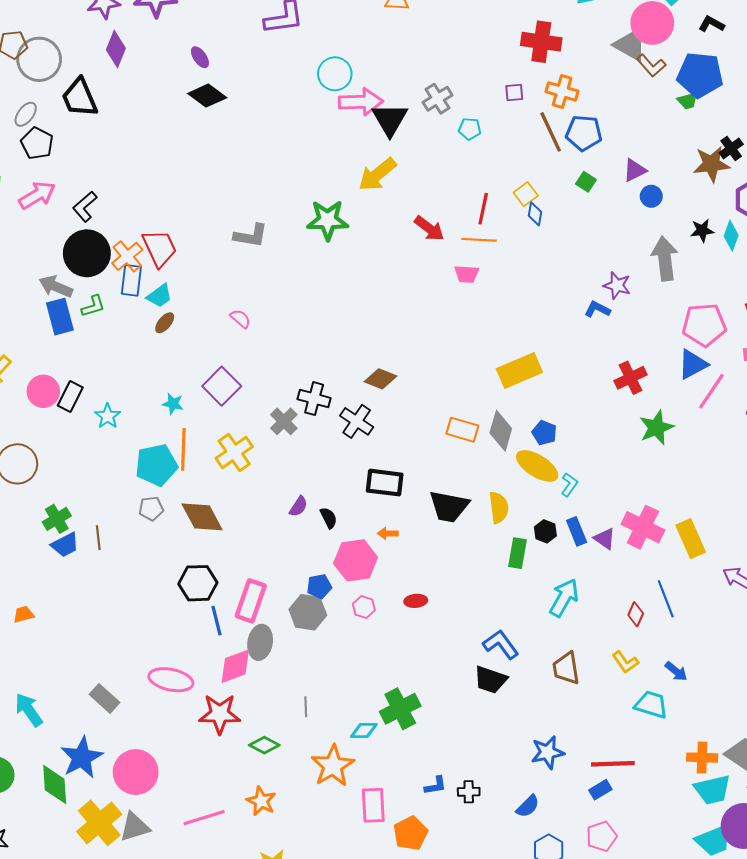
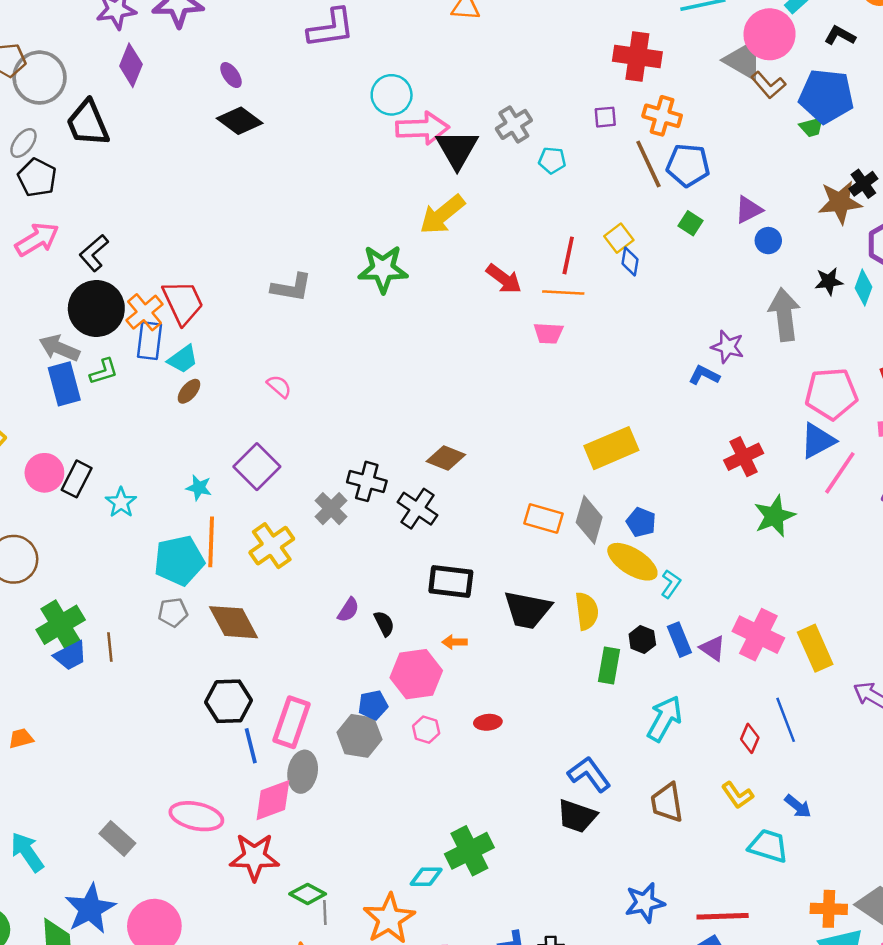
green cross: (57, 519) -> (61, 625), size x1.4
gray line: (306, 707) -> (325, 913), moved

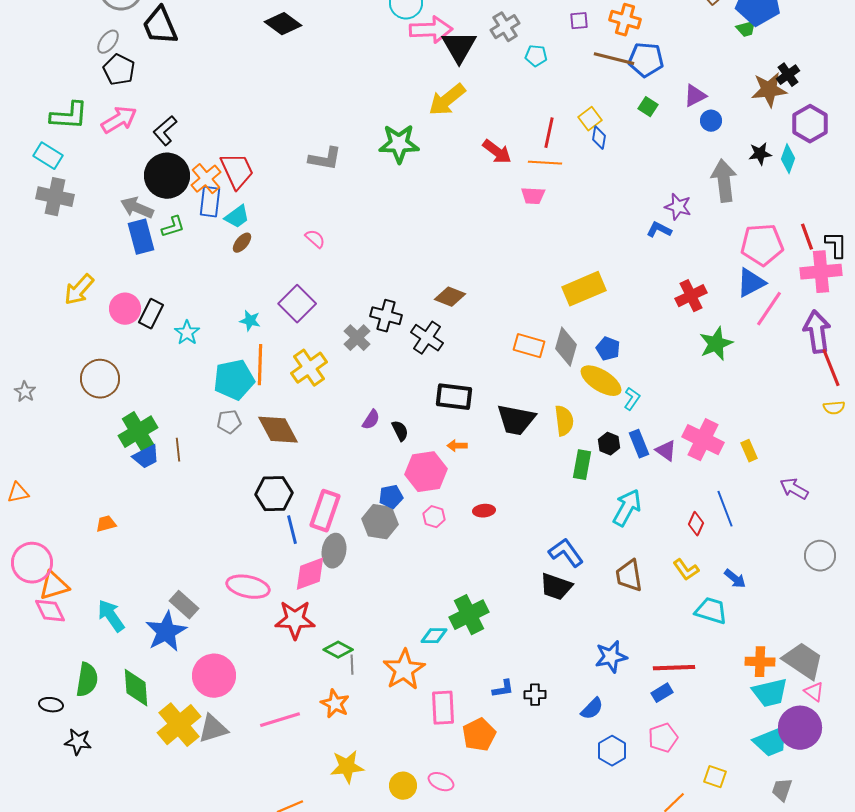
brown line: (648, 164) -> (614, 59), turned -51
yellow rectangle: (815, 648) -> (749, 451), size x0.6
blue star: (90, 909) -> (166, 632), moved

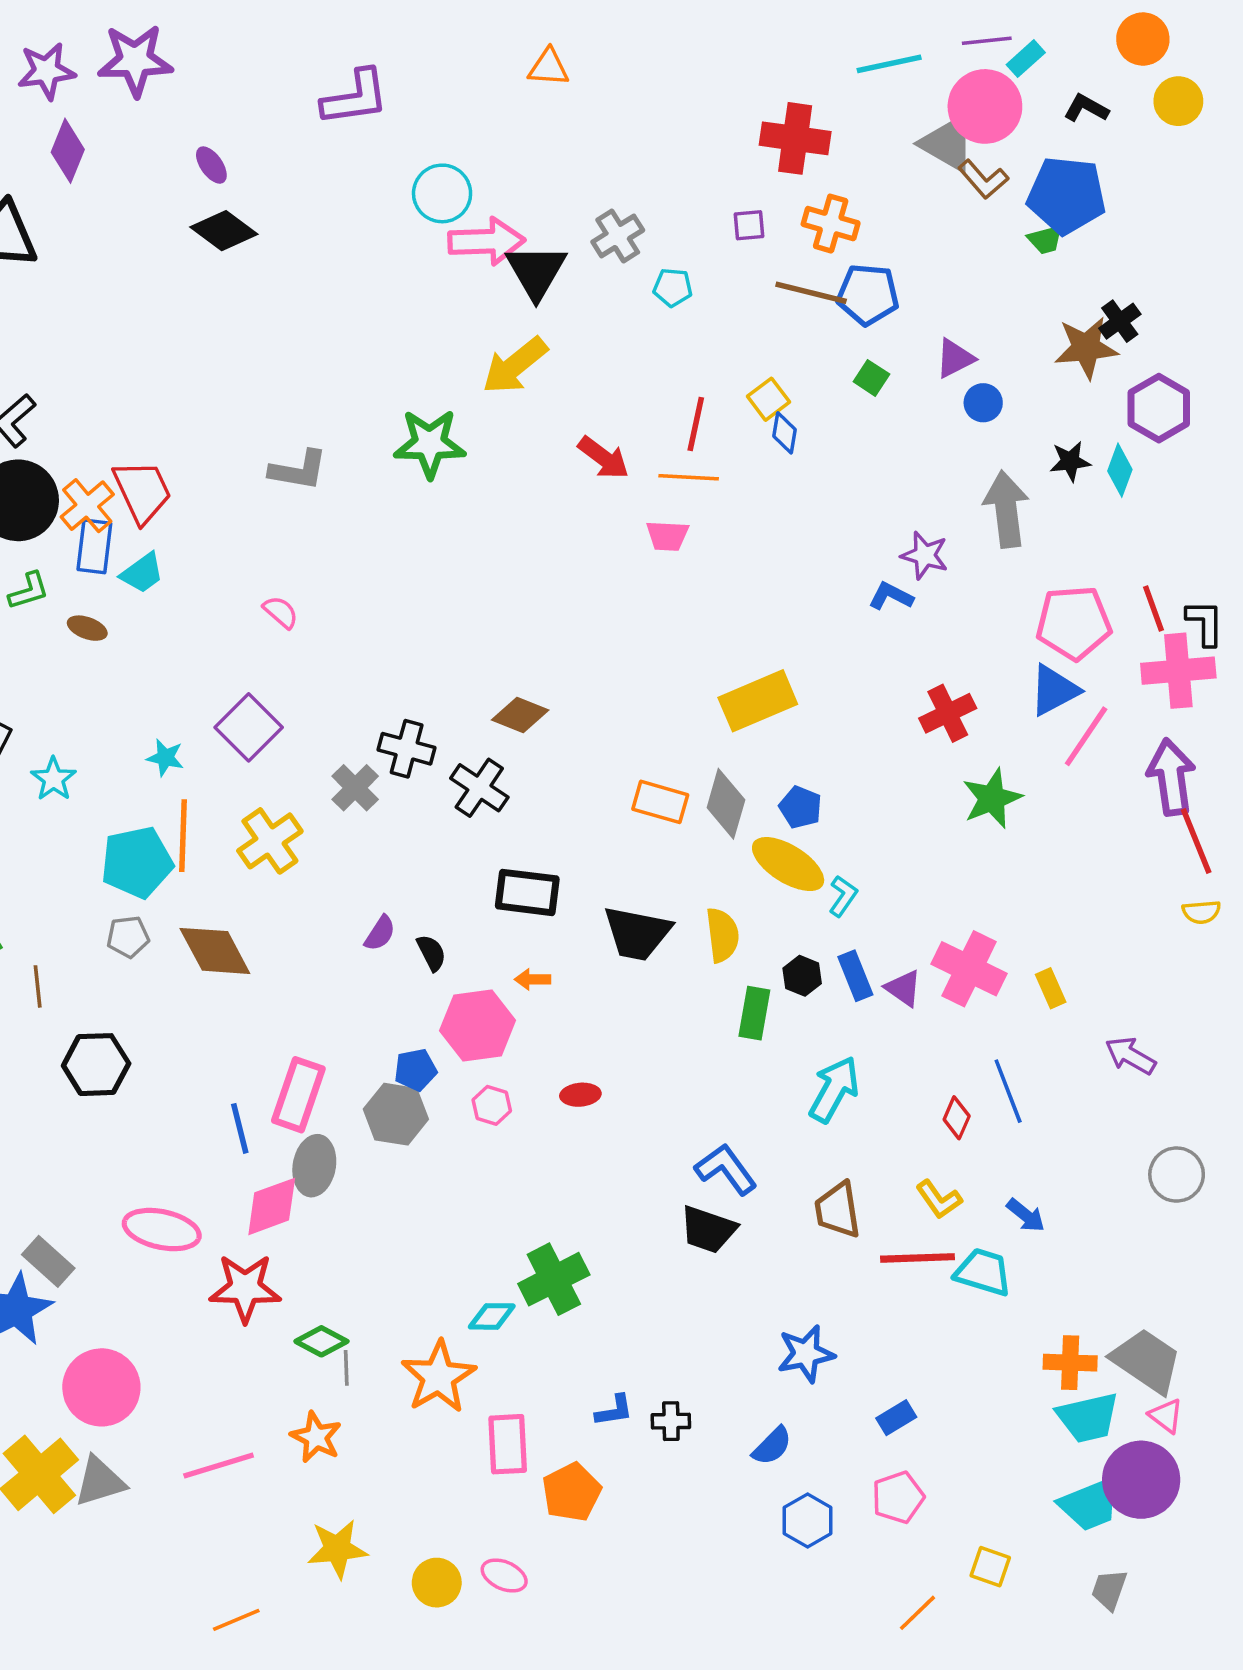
brown ellipse: (242, 243) -> (87, 628), moved, turned 70
black hexagon: (274, 494) -> (96, 1065), moved
red line: (674, 668) -> (918, 1258), moved

